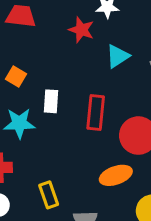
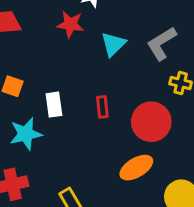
red rectangle: (96, 113) -> (102, 107), size x0.6

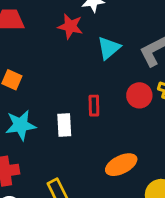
white rectangle: (54, 105) -> (64, 125), moved
red circle: (151, 122) -> (139, 95), moved, size x0.7

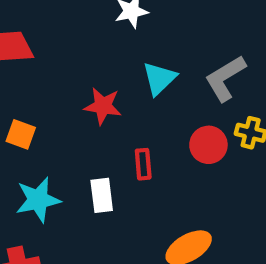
red star: (70, 26) -> (103, 106), moved

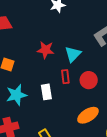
cyan triangle: (159, 78) -> (73, 54), moved
red circle: (208, 145) -> (89, 80), moved

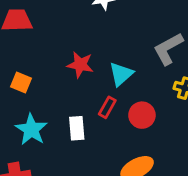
red rectangle: (65, 77) -> (107, 107), turned 32
cyan star: (16, 95) -> (31, 129), turned -30

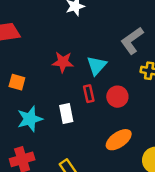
red rectangle: (107, 107) -> (89, 94), turned -35
cyan star: (31, 129) -> (30, 119), turned 30

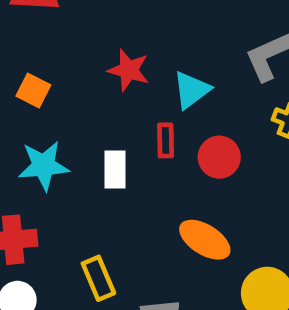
orange ellipse: (119, 140) -> (205, 240), turned 55

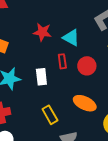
cyan triangle: (192, 90) -> (71, 38), turned -48
yellow rectangle: (98, 278) -> (50, 115), moved

